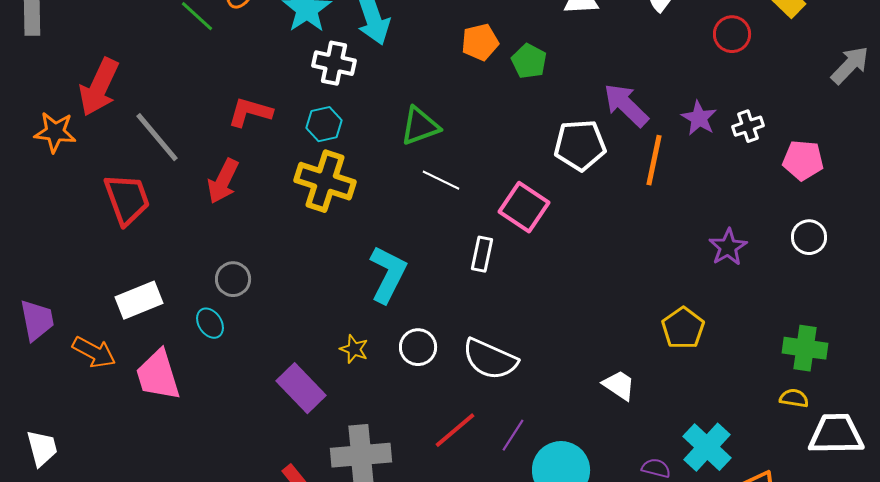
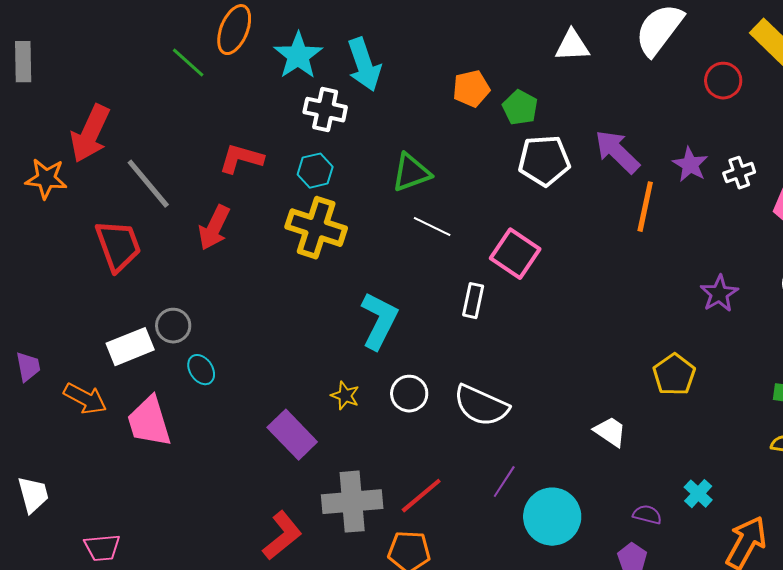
white pentagon: (580, 145) -> (544, 161), moved
gray circle: (233, 279) -> (173, 326), moved
purple trapezoid: (37, 320) -> (28, 367), size x0.7
red line: (455, 430) -> (421, 496), moved
cyan cross: (707, 447) -> (698, 494), size x0.6

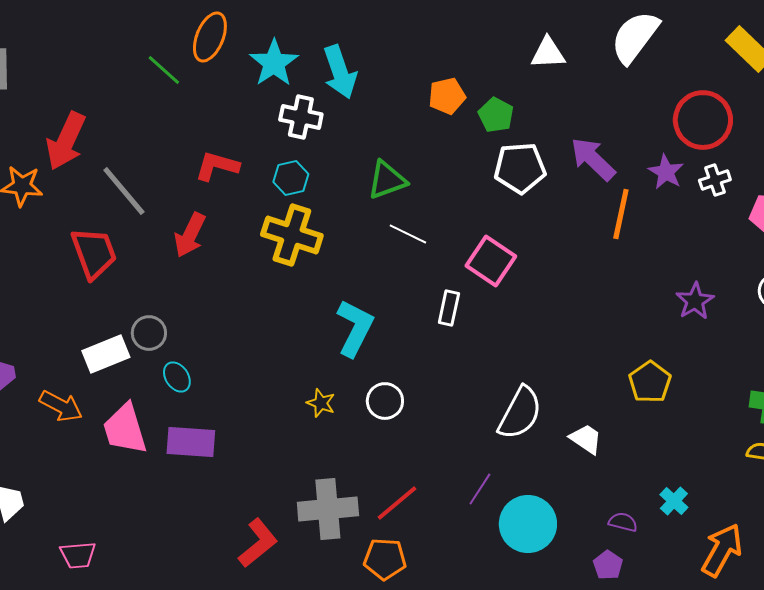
red circle: (723, 81) -> (703, 120), moved, size x1.6
white semicircle: (481, 406) -> (520, 413), moved, turned -86
purple rectangle: (292, 435) -> (191, 442), moved, turned -42

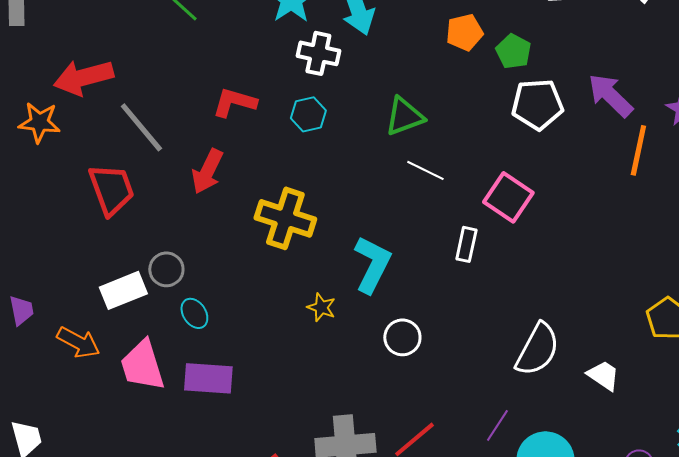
red arrow: (66, 141) -> (83, 77), turned 50
yellow cross: (292, 235) -> (285, 218), moved
yellow star: (321, 403) -> (321, 307), moved

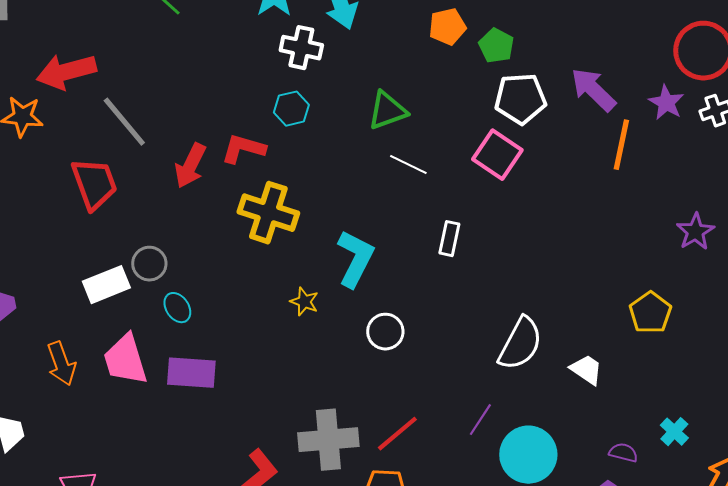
red L-shape: (234, 102) -> (243, 149), moved
pink square: (508, 197) -> (497, 155), moved
orange arrow: (78, 342) -> (61, 364), moved, turned 42

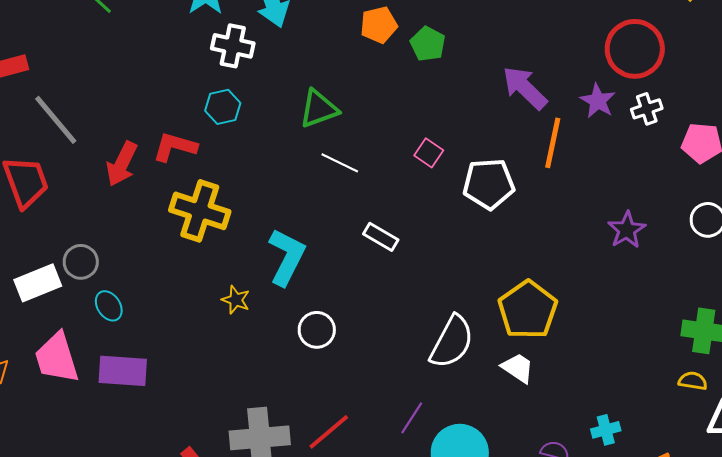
white pentagon: (520, 99) -> (489, 184), moved
pink square: (497, 155) -> (429, 153), size x0.6
white rectangle: (449, 239) -> (381, 237), turned -72
yellow pentagon: (650, 313) -> (528, 310), moved, size x1.4
cyan cross: (674, 432) -> (606, 430), turned 32

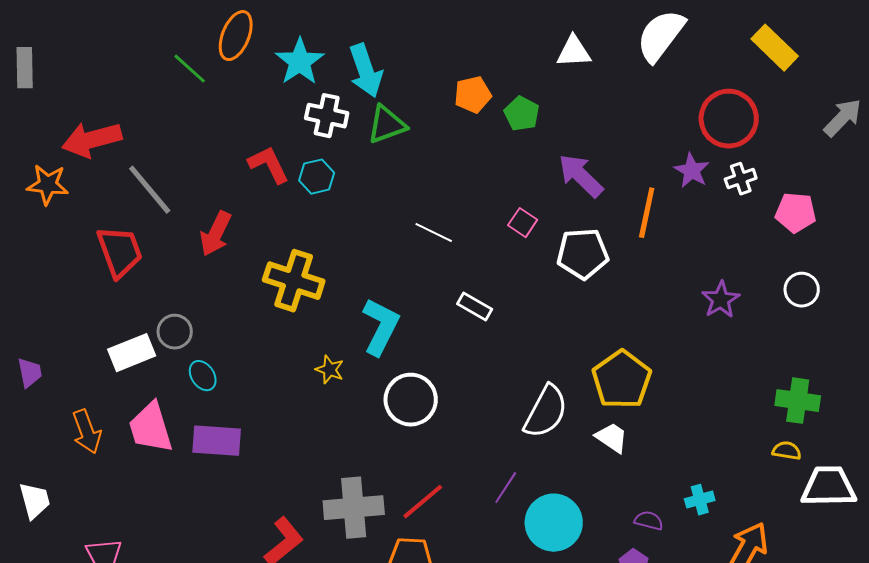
purple arrow: (525, 88) -> (581, 176), moved
green triangle: (319, 109) -> (387, 125), moved
red L-shape: (175, 147) -> (269, 165), moved, turned 48
white circle: (317, 330) -> (411, 400), size x1.4

